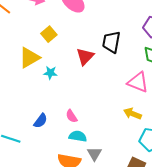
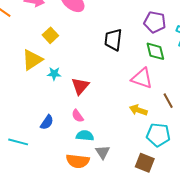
red triangle: (85, 56) -> (80, 86), moved

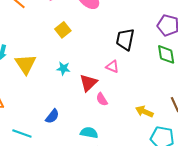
yellow triangle: (32, 60) -> (26, 64), moved, turned -35
pink triangle: (142, 78) -> (112, 67), moved, size x0.6
pink semicircle: (78, 116) -> (102, 99), moved

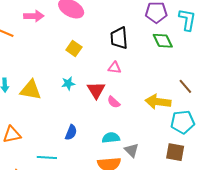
yellow square: (63, 30) -> (74, 48), moved
yellow triangle: (26, 64) -> (31, 90), turned -30
yellow arrow: (144, 112) -> (158, 102), size x1.4

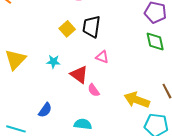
black trapezoid: (119, 38) -> (91, 27), moved
yellow triangle: (31, 90) -> (15, 60), turned 50
red triangle: (96, 90) -> (79, 74), turned -36

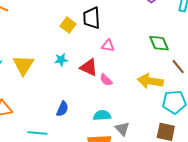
green diamond: (155, 42) -> (159, 43), moved

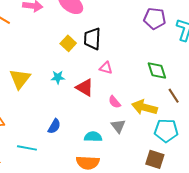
pink semicircle: (106, 80) -> (115, 102), moved
gray triangle: (122, 129) -> (118, 126), moved

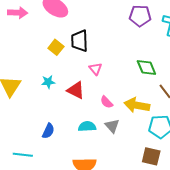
pink triangle: (106, 68) -> (95, 69), turned 40
cyan semicircle: (93, 137) -> (87, 126), moved

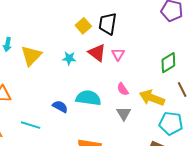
green diamond: (146, 68) -> (168, 63), turned 70
red triangle: (76, 90) -> (97, 53), moved
cyan semicircle: (87, 126) -> (88, 98), moved, size x1.4
blue semicircle: (48, 131) -> (60, 107), turned -98

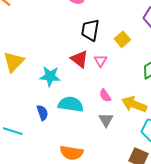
yellow square: (83, 26) -> (122, 39), moved
cyan star: (69, 58) -> (50, 76), moved, size x1.5
blue semicircle: (60, 107) -> (42, 113), turned 42

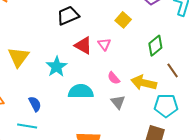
black trapezoid: (90, 30) -> (68, 16), moved, turned 65
cyan star: (50, 76) -> (57, 67), turned -30
blue semicircle: (42, 113) -> (35, 104), moved

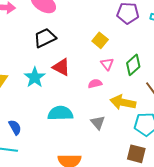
pink triangle: (104, 44) -> (107, 64), moved
cyan star: (57, 67) -> (35, 77), moved
pink semicircle: (114, 78) -> (95, 84), moved, turned 120

